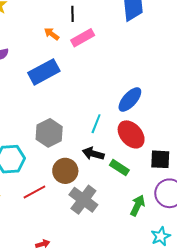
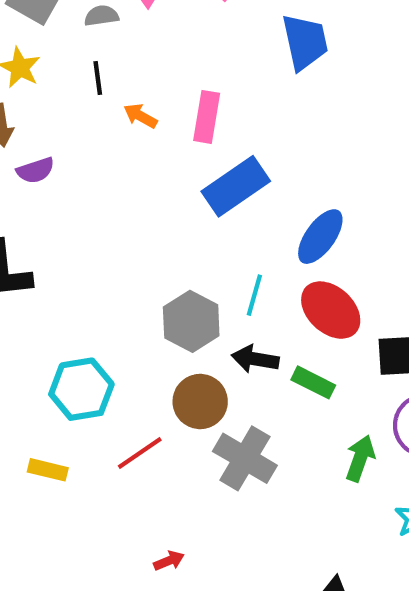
black line: (72, 14) -> (98, 78), moved
pink rectangle: (83, 38) -> (207, 117), turned -45
blue rectangle: (44, 72) -> (236, 186), moved
gray hexagon: (49, 133) -> (191, 321), moved

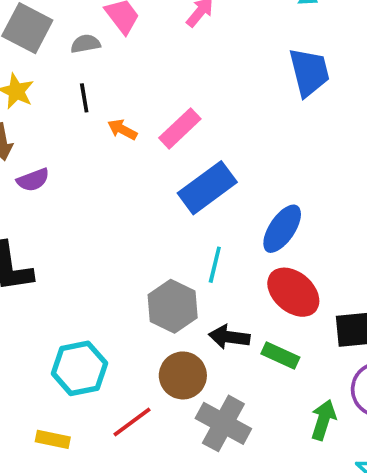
blue trapezoid: (305, 42) -> (309, 72), moved
pink rectangle: (207, 117) -> (180, 128), turned 39
cyan line: (254, 295) -> (215, 265), moved

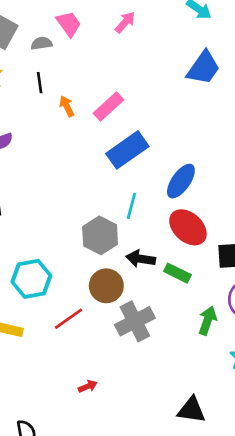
blue trapezoid: (309, 72) -> (203, 68), turned 48
orange arrow: (122, 129) -> (67, 106), turned 35
gray cross: (223, 423) -> (135, 321), turned 33

